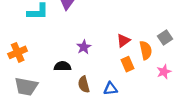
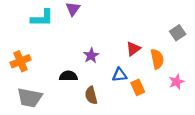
gray square: (165, 37) -> (178, 33), moved
orange rectangle: (128, 64) -> (138, 87), moved
blue triangle: (110, 89) -> (120, 75), moved

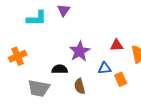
red triangle: (133, 49) -> (117, 45), turned 32
purple star: (91, 56) -> (80, 51), size x1.5
gray trapezoid: (30, 98) -> (39, 88), moved

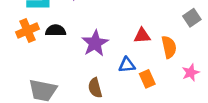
orange cross: (18, 56) -> (28, 30), moved
black semicircle: (60, 69) -> (56, 30), moved

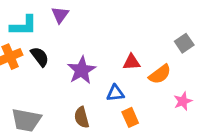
black semicircle: (56, 30) -> (40, 57), turned 54
orange semicircle: (169, 47) -> (160, 74), turned 65
orange rectangle: (147, 79) -> (130, 117), moved

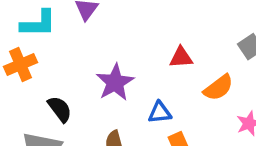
black semicircle: (40, 57) -> (60, 109), moved
red triangle: (132, 62) -> (181, 57), moved

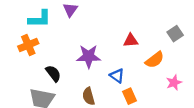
purple star: (115, 82) -> (89, 56), turned 30
blue triangle: (160, 113) -> (117, 76), turned 42

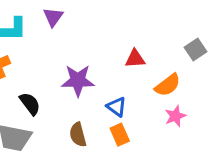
pink star: (174, 83) -> (175, 116), moved
orange rectangle: (130, 96) -> (120, 135), moved

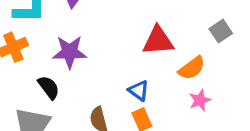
red triangle: (135, 59) -> (158, 41), size x1.5
purple star: (78, 80) -> (70, 52), moved

